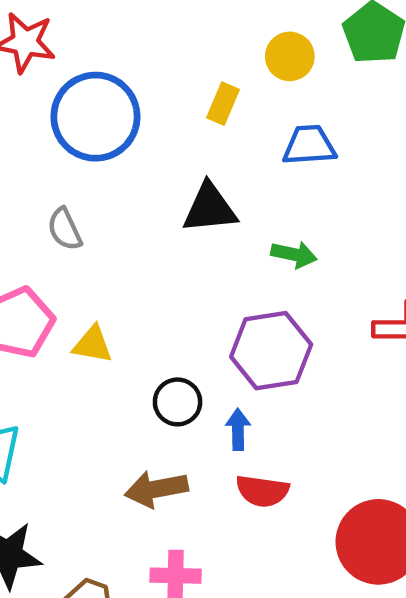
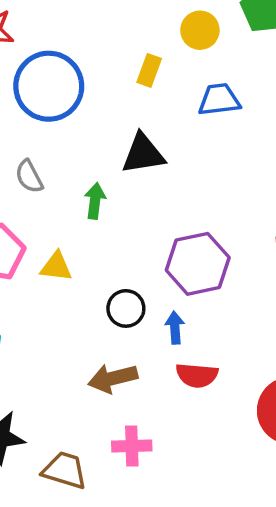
green arrow: (294, 254) -> (95, 201), moved, turned -92

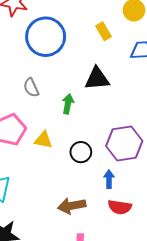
yellow rectangle: (149, 70) -> (103, 31), turned -54
black circle: (126, 308) -> (81, 152), moved

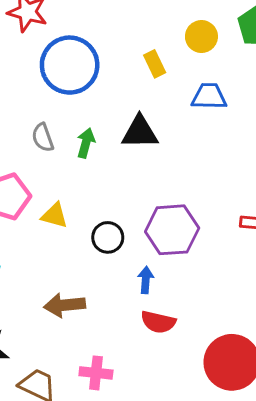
green arrow: (68, 104) -> (86, 143), moved
brown arrow: (72, 206) -> (65, 305), moved

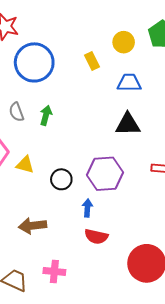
black triangle: (140, 132) -> (128, 124), moved

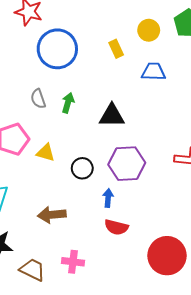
black triangle: (128, 124) -> (112, 116), moved

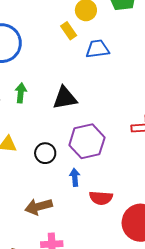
yellow rectangle: (116, 49) -> (69, 31), moved
brown arrow: (52, 215) -> (39, 207), moved
red semicircle: (116, 227) -> (101, 198), moved

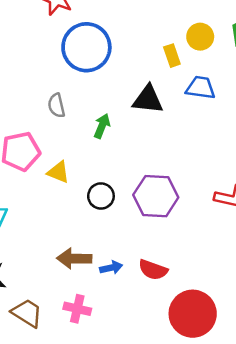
green arrow: (21, 93) -> (102, 126), moved
black triangle: (65, 98) -> (148, 99), moved
blue arrow: (75, 177) -> (111, 268), moved, turned 66

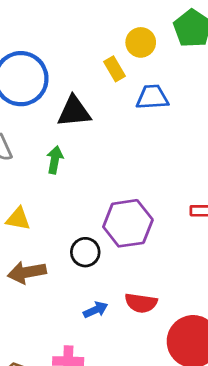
black triangle: (148, 99) -> (74, 112), moved
black circle: (101, 196) -> (85, 252), moved
brown arrow: (74, 259) -> (27, 272), moved

